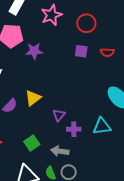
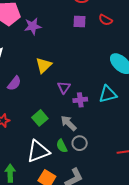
red semicircle: (107, 52) -> (105, 20), turned 32
yellow triangle: (33, 98) -> (44, 65), moved
gray arrow: (60, 151) -> (69, 123), turned 42

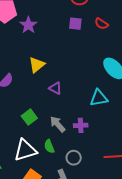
purple star: (33, 26) -> (28, 25), turned -30
purple triangle: (64, 87) -> (55, 88), turned -40
purple cross: (80, 100) -> (81, 125), moved
gray circle: (80, 143) -> (74, 158), moved

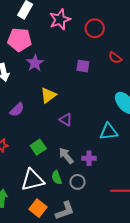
purple square: (75, 24) -> (83, 66), moved
purple star: (28, 25) -> (35, 63), moved
gray circle: (74, 158) -> (77, 182), moved

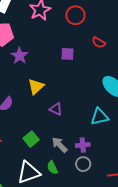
gray circle: (77, 182) -> (83, 164), moved

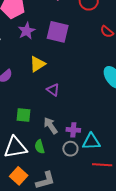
purple square: (68, 54) -> (58, 32), moved, size x1.6
cyan triangle: (100, 117) -> (91, 142), moved
green square: (31, 139) -> (23, 115), turned 35

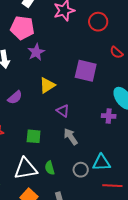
purple square: (58, 32) -> (86, 71), moved
gray arrow: (51, 126) -> (71, 137), moved
purple cross: (73, 130) -> (109, 116), moved

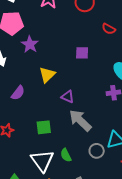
purple square: (86, 71) -> (82, 53), size x0.6
gray arrow: (71, 137) -> (80, 120), size x1.4
white triangle: (26, 169) -> (42, 161), turned -45

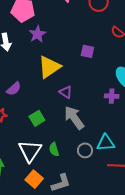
yellow triangle: (47, 75) -> (49, 67), size x1.4
purple semicircle: (18, 93) -> (14, 89), moved
green square: (44, 127) -> (37, 118), turned -35

